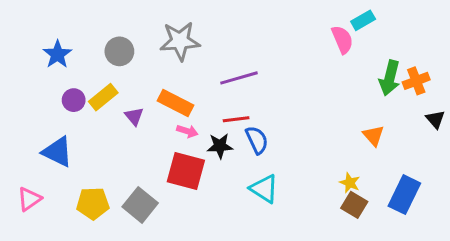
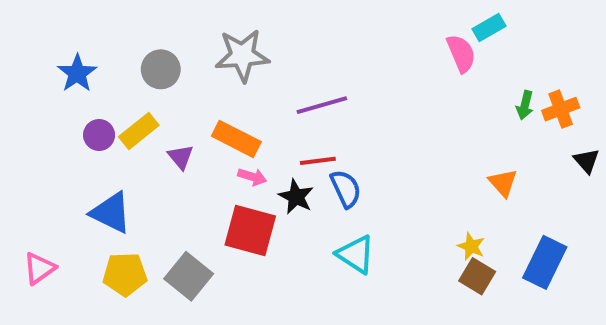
green arrow: (390, 78) -> (525, 105), size x0.6
black star: (220, 146) -> (296, 197), turned 30
blue triangle: (57, 152) -> (111, 213), moved

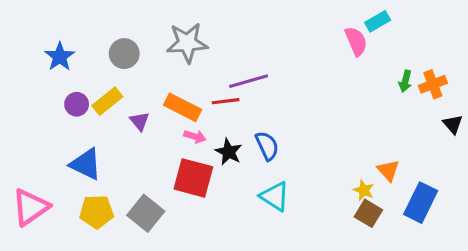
red line: (318, 161) -> (226, 101), moved
orange triangle: (503, 183) -> (388, 170), moved
pink triangle: (39, 268) -> (31, 207), size x1.5

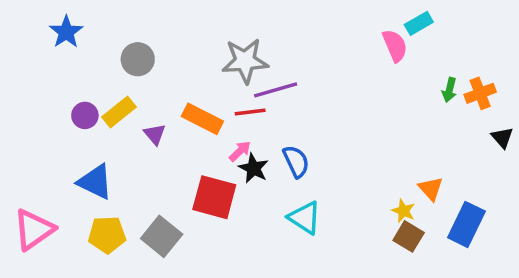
gray star: (187, 43) -> (245, 61), moved
blue star: (60, 57) -> (66, 32), moved
pink arrow: (195, 137) -> (240, 151), moved, turned -60

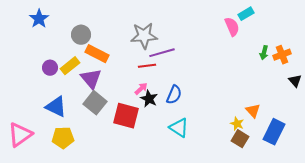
orange rectangle: (202, 119) -> (97, 54), moved
purple triangle: (155, 134) -> (91, 79), size x1.6
blue semicircle: (296, 161) -> (174, 95), turned 48
gray square: (162, 236) -> (95, 103), moved

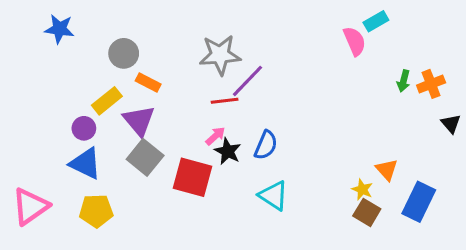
blue star: (39, 19) -> (59, 29), turned -30
purple line: (162, 53) -> (248, 81), turned -30
orange rectangle: (97, 54) -> (148, 82), size x0.7
purple circle: (50, 68) -> (84, 128), moved

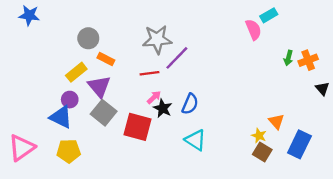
blue star: (59, 29) -> (29, 15), moved
red line: (225, 101) -> (150, 73), moved
purple circle: (84, 128) -> (70, 100), moved

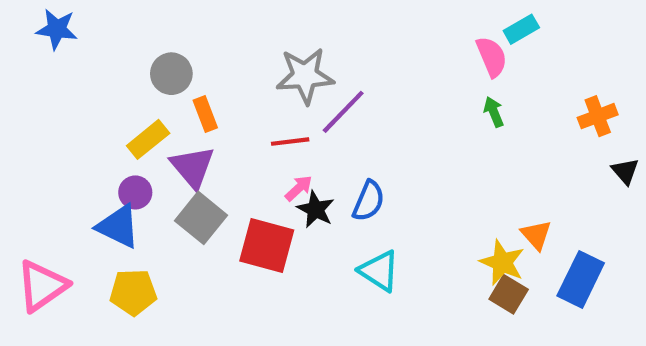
green arrow: (288, 58) -> (494, 112), moved, turned 144
orange rectangle: (106, 59) -> (205, 114), turned 42
yellow star: (259, 136) -> (502, 262), size x1.5

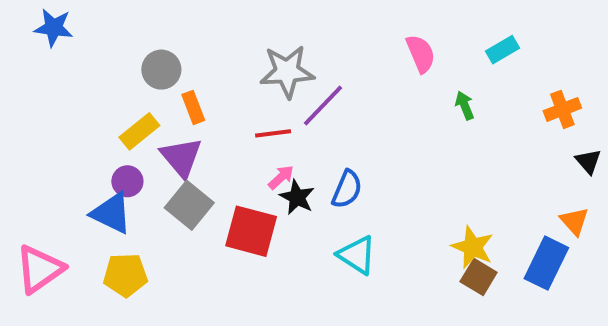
cyan rectangle: (521, 29) -> (503, 50), moved
pink semicircle: (492, 57) -> (421, 54), moved
orange triangle: (536, 235) -> (574, 221), moved

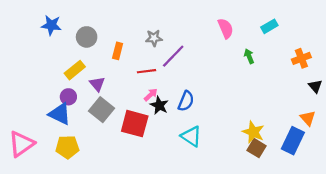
blue star: (54, 28) -> (51, 25), moved
gray star: (287, 72) -> (154, 38), size x0.6
orange rectangle: (193, 107) -> (118, 51), moved, turned 35
purple triangle: (181, 157) -> (97, 84), size x0.7

